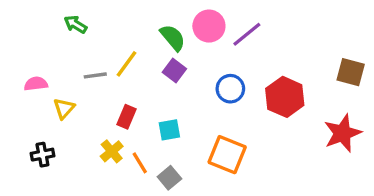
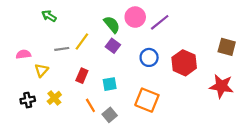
red star: (342, 133) -> (221, 86), turned 30
yellow cross: (112, 151) -> (54, 98), moved

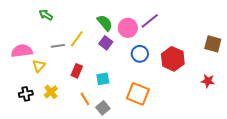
pink circle: (135, 17) -> (128, 28), moved
pink semicircle: (23, 54) -> (22, 51), size x1.5
red star: (221, 86) -> (208, 81), size x0.6

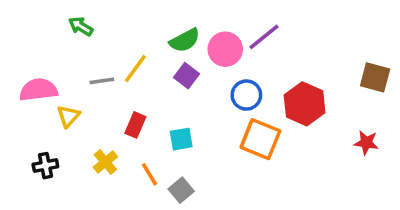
green semicircle: (105, 23) -> (185, 40), turned 102
yellow cross: (51, 92) -> (105, 162), moved
orange square: (138, 94) -> (260, 139), moved

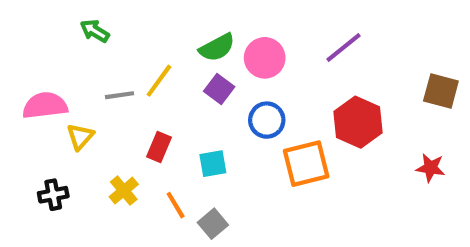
purple line: (264, 37) -> (343, 47), moved
blue circle: (246, 95) -> (267, 120), moved
orange square: (260, 139) -> (306, 164), turned -36

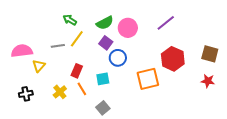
green arrow: (95, 31) -> (70, 20), moved
brown square: (441, 91) -> (210, 54), moved
blue circle: (267, 120) -> (118, 58), moved
orange line: (176, 205) -> (82, 89), moved

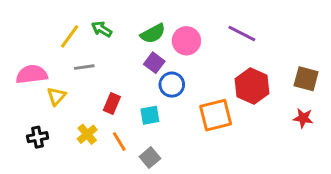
purple line: (166, 23) -> (242, 33), turned 66
yellow line: (77, 39) -> (70, 36), moved
orange line: (82, 89) -> (119, 142), moved

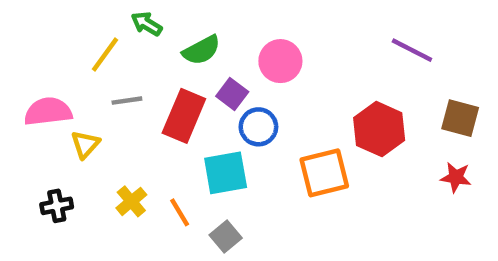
green arrow: (102, 29) -> (147, 24), moved
green semicircle: (153, 33) -> (201, 50), moved
purple line: (242, 33) -> (412, 50), moved
red rectangle: (112, 104) -> (184, 116), moved, size x1.6
cyan square: (150, 115) -> (226, 173), size x1.5

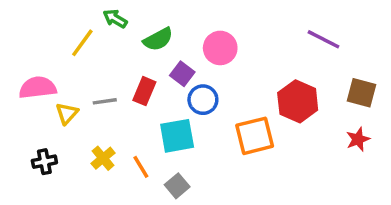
gray line: (127, 101) -> (105, 101), moved
red rectangle: (184, 116) -> (144, 91), size x0.7
red star: (456, 177) -> (358, 139), turned -30

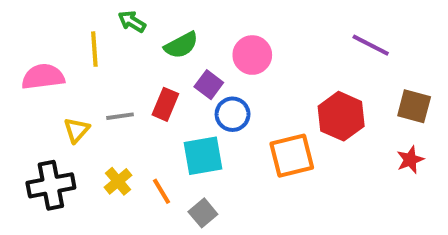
yellow line: (82, 43) -> (94, 49), turned -40
pink semicircle: (38, 88) -> (43, 77), moved
black cross: (44, 162) -> (51, 185), size x1.6

